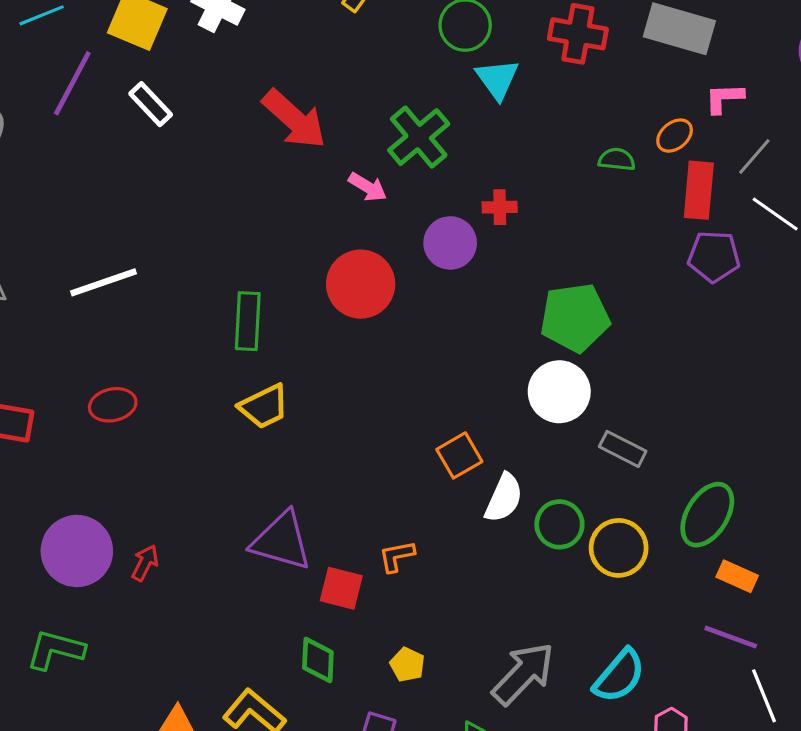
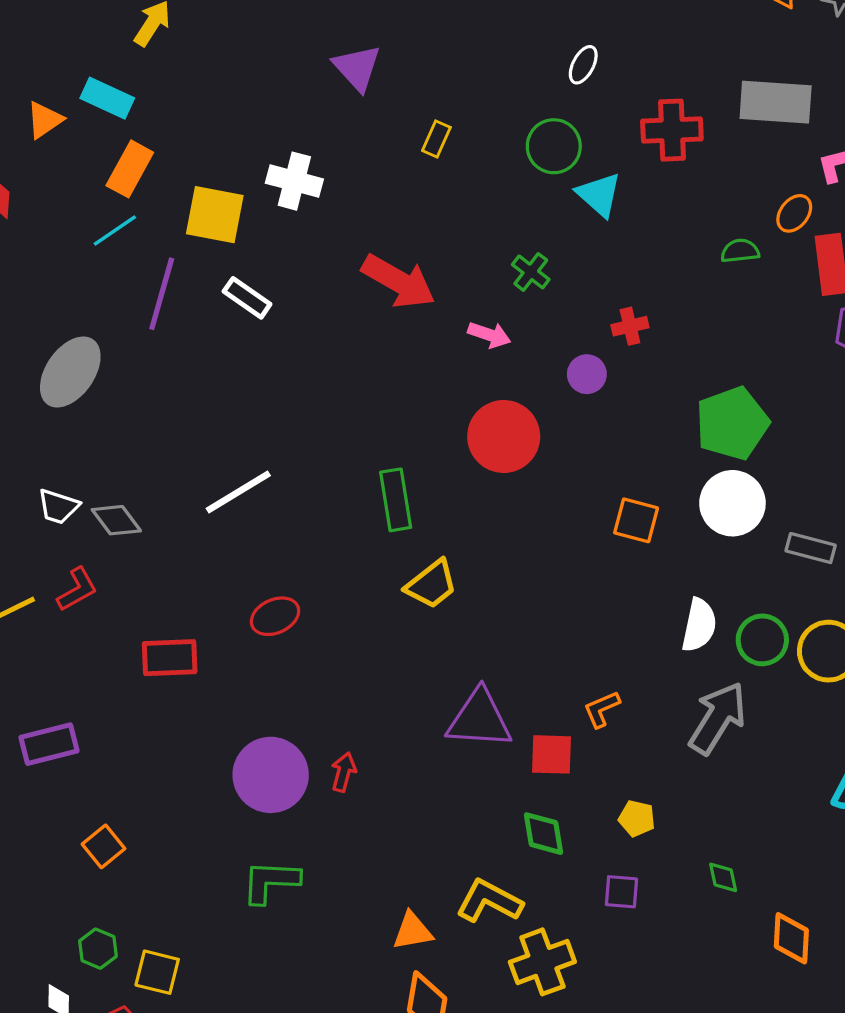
green cross: (419, 137) -> (531, 272), size x0.6
purple circle: (450, 243) -> (587, 374), size x0.7
orange square: (459, 455) -> (636, 520), moved, turned -33
gray arrow: (523, 674) -> (717, 718), moved

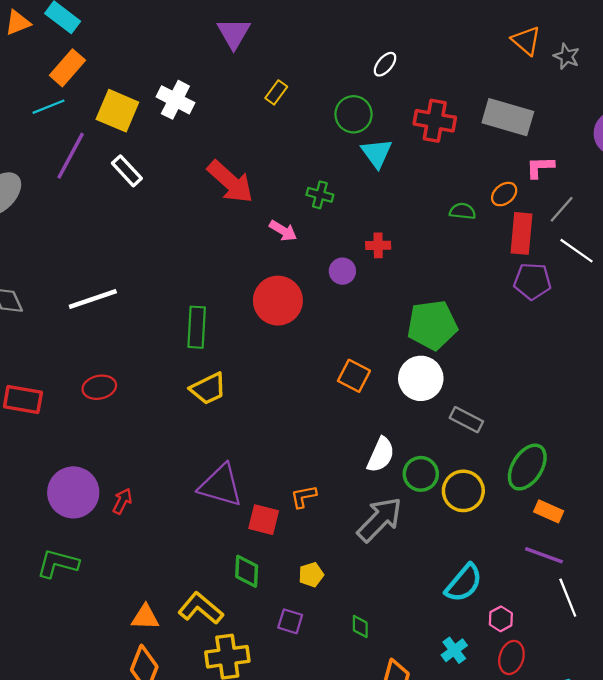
green cross: (531, 272) -> (320, 195), turned -35
yellow pentagon: (637, 818) -> (311, 575), turned 30

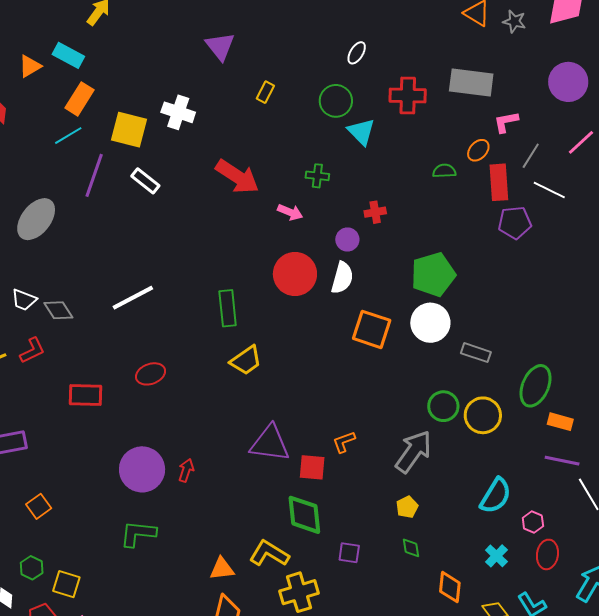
orange square: (354, 376) -> (372, 329), size x1.4
white semicircle: (381, 455) -> (342, 278), moved
green diamond: (247, 571) -> (304, 515), size x1.4
yellow pentagon: (311, 575) -> (407, 507), moved

